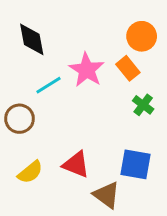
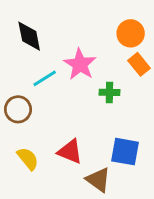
orange rectangle: (128, 68) -> (139, 64), moved
green cross: (143, 105) -> (109, 92), moved, turned -36
yellow semicircle: (30, 172) -> (28, 159), turned -90

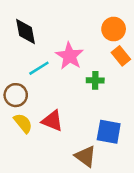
red triangle: (70, 152) -> (52, 121), moved
yellow semicircle: (28, 159) -> (23, 123), moved

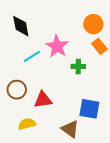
brown circle: (16, 95) -> (17, 90), moved
red triangle: (52, 121) -> (43, 100), turned -30
yellow semicircle: (23, 123) -> (27, 124), moved, turned -66

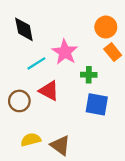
red triangle: (43, 100) -> (49, 91), moved, turned 36
blue square: (89, 109) -> (97, 104), moved
brown triangle: (70, 129) -> (60, 145), moved

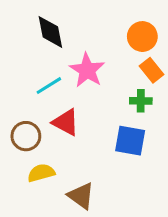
black diamond: (24, 29) -> (50, 32), moved
green cross: (89, 75) -> (141, 101), moved
yellow semicircle: (31, 140) -> (41, 173), moved

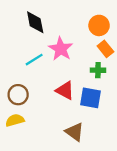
red triangle: (66, 122) -> (65, 90), moved
yellow semicircle: (41, 173) -> (15, 120), moved
brown triangle: (81, 196) -> (75, 132), moved

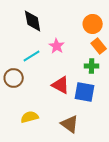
pink star: (61, 49) -> (57, 46), size x0.7
brown circle: (18, 95) -> (14, 78), moved
yellow semicircle: (15, 120) -> (30, 117), moved

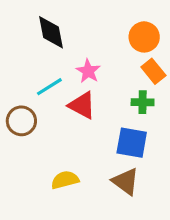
red triangle: (61, 85) -> (82, 105), moved
yellow semicircle: (30, 117) -> (65, 180), moved
brown triangle: (70, 124) -> (126, 181), moved

